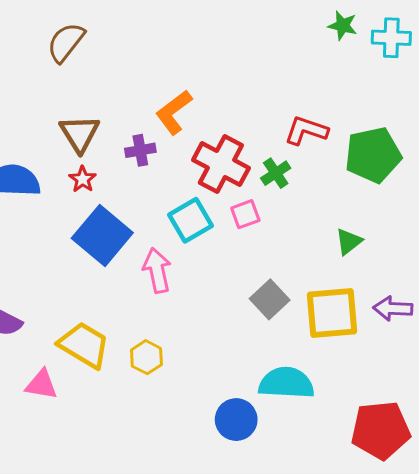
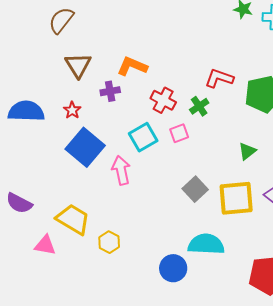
orange L-shape: (174, 112) -> (132, 66), turned 60
brown triangle: (80, 134) -> (78, 65), moved
red cross: (221, 164) -> (163, 100), size x0.7
yellow hexagon: (146, 357) -> (109, 242), moved

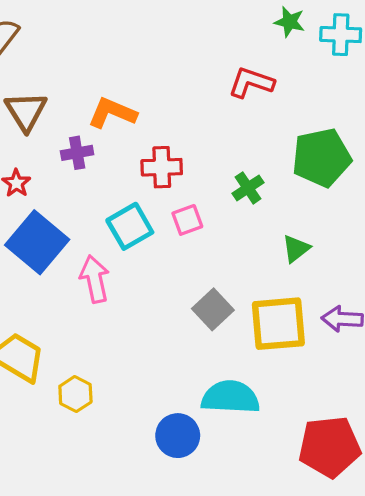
red L-shape: (219, 78) -> (251, 83), moved
red cross: (163, 100) -> (162, 167), turned -30
green cross: (199, 106) -> (248, 188), moved

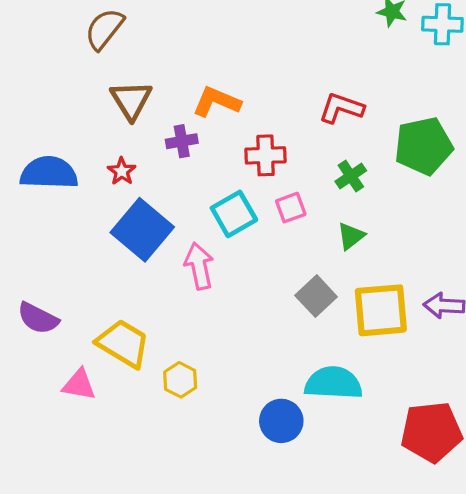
red L-shape: (251, 83) -> (341, 108), moved
green triangle: (296, 249) -> (351, 236), moved

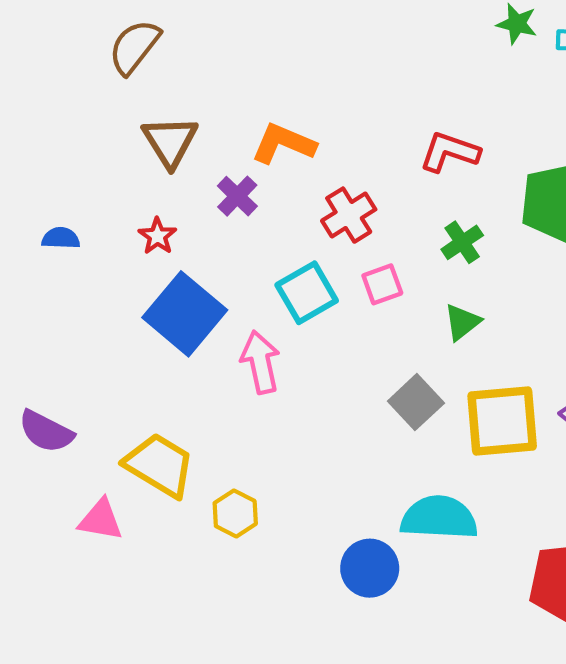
purple cross: (182, 141) -> (237, 196), turned -36
red cross: (265, 155) -> (349, 215), turned -30
blue semicircle: (49, 173) -> (61, 238), size x0.5

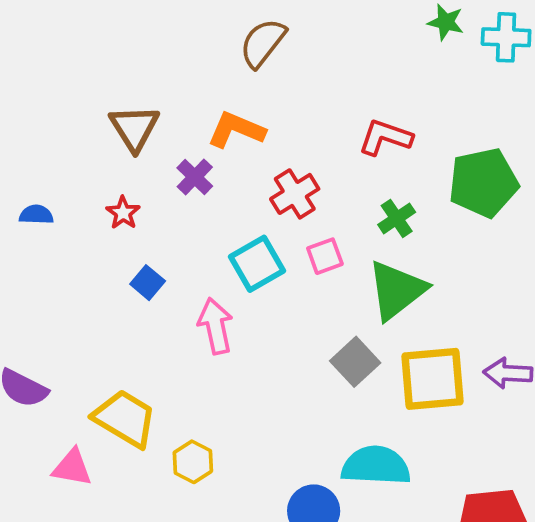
brown semicircle: (134, 47) -> (263, 43), moved
blue square: (185, 314) -> (148, 283), size x0.5
green triangle: (462, 322) -> (397, 290), size x1.8

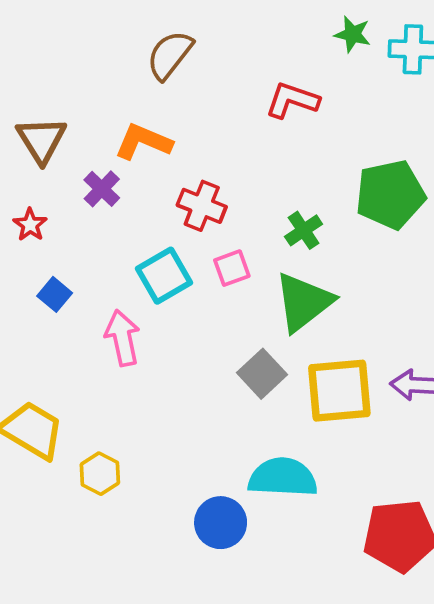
red L-shape: (385, 137) -> (292, 100), moved
red cross: (295, 194) -> (202, 206), turned -36

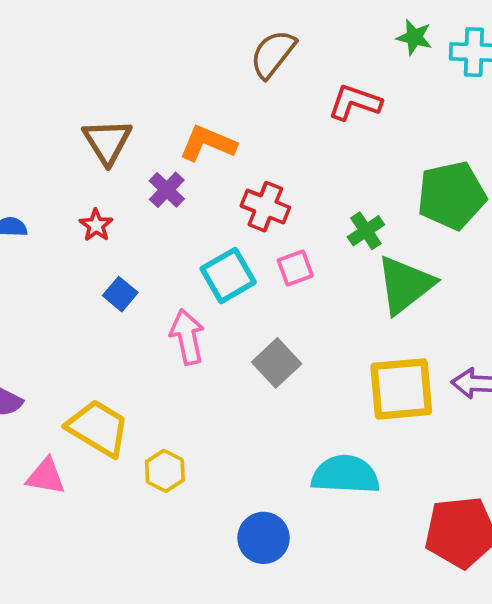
brown semicircle: (170, 55) -> (273, 54), moved
green triangle: (304, 302) -> (405, 285), moved
gray square: (262, 374) -> (277, 363), moved
blue circle: (221, 523) -> (264, 538), moved

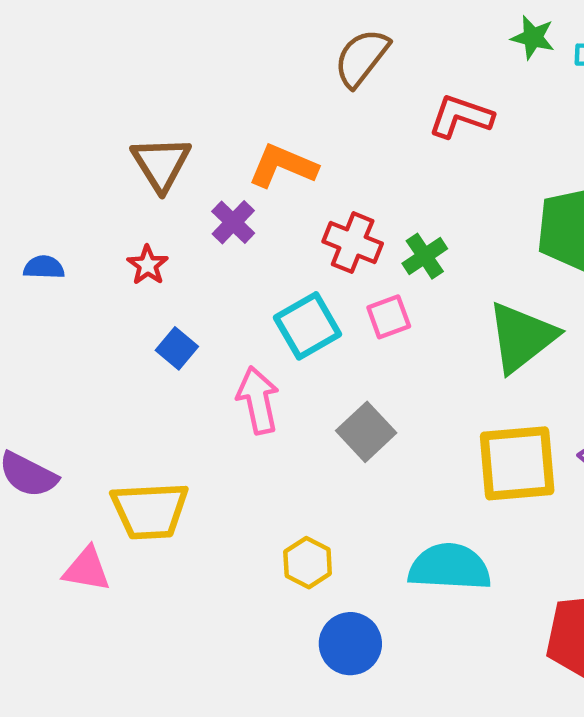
green cross: (366, 231) -> (425, 256), moved
yellow trapezoid: (98, 428) -> (150, 511), turned 146
yellow hexagon: (165, 471) -> (308, 563), moved

